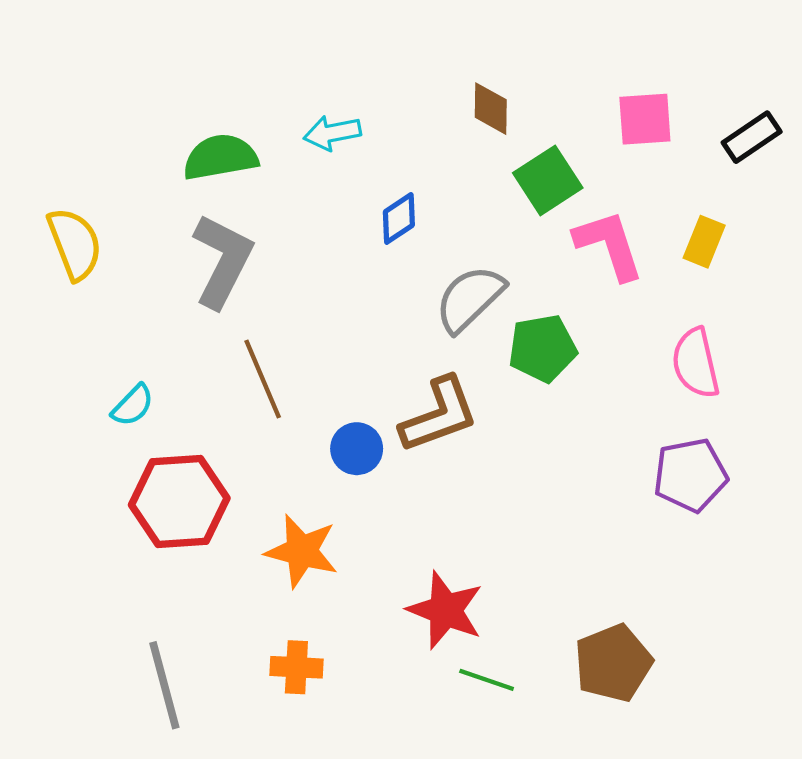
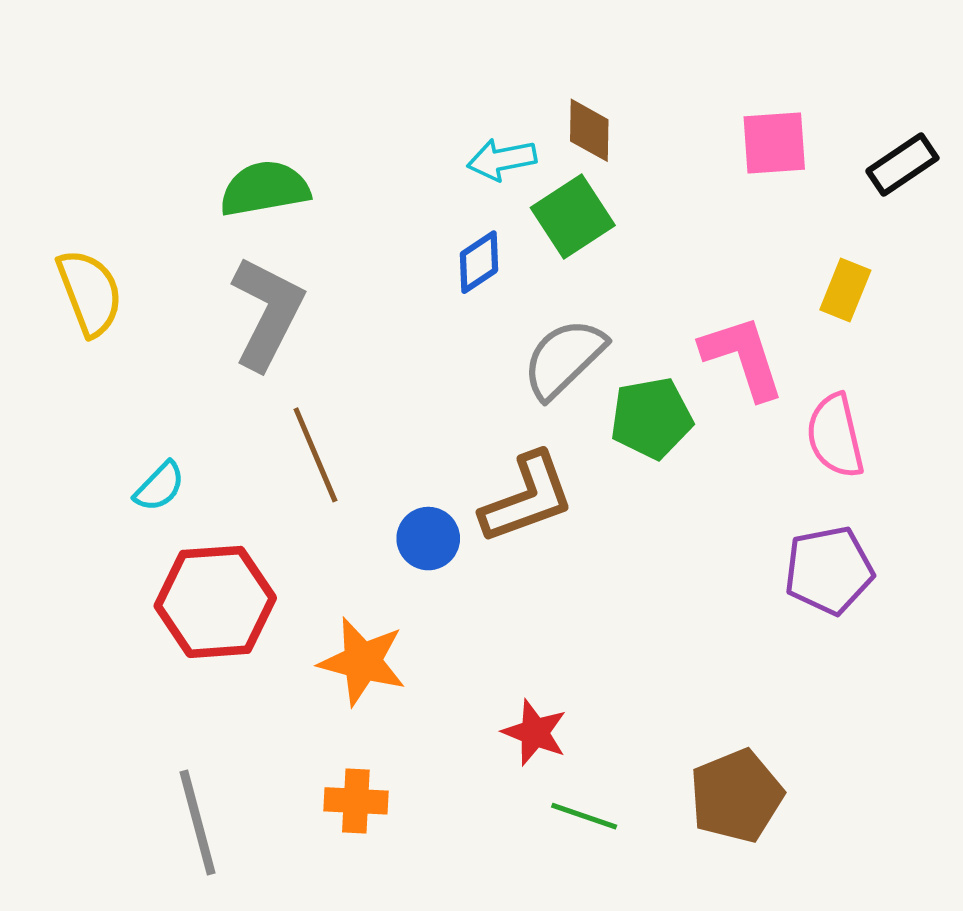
cyan arrow: (332, 133) -> (502, 159), moved
green square: (548, 180) -> (573, 217), moved
pink L-shape: (609, 245) -> (743, 357), moved
red star: (445, 610) -> (535, 733), size x0.7

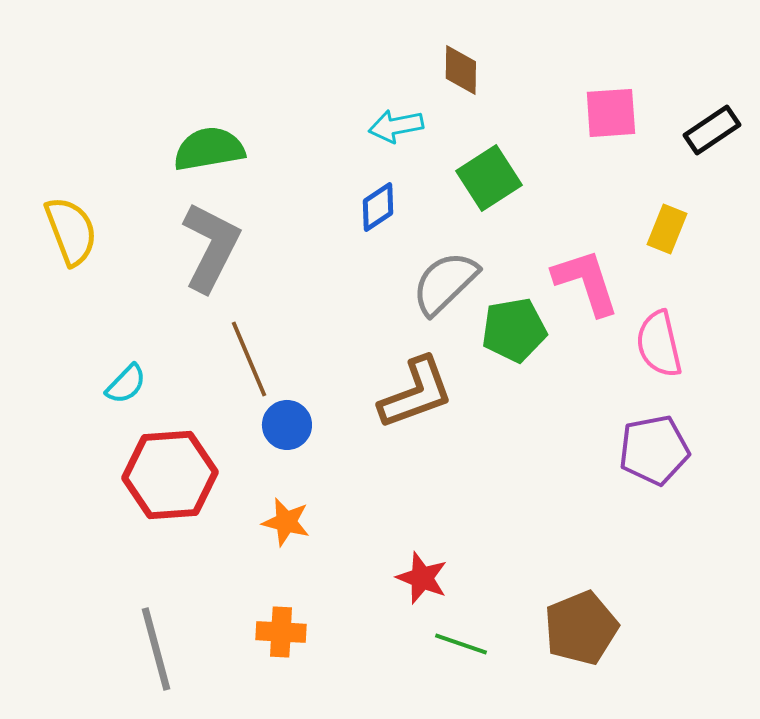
brown diamond: (589, 130) -> (461, 70), moved
green square: (573, 217) -> (489, 178), moved
blue circle: (428, 539) -> (287, 425), moved
orange star: (362, 662) -> (286, 522), size x0.7

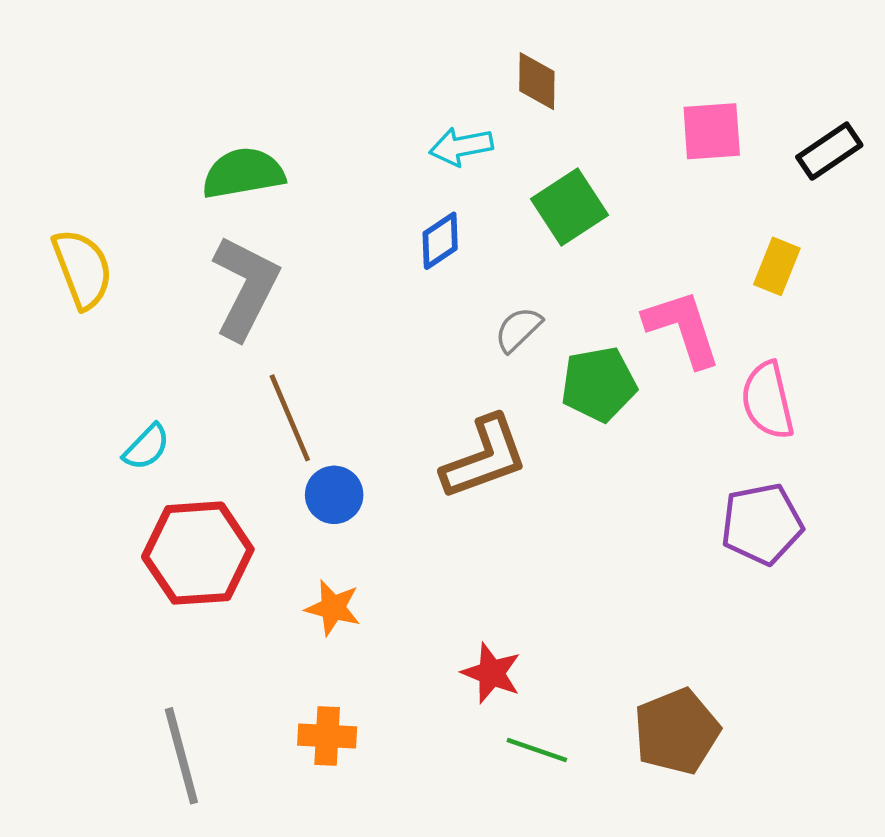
gray semicircle: (445, 283) -> (518, 329), size x0.6

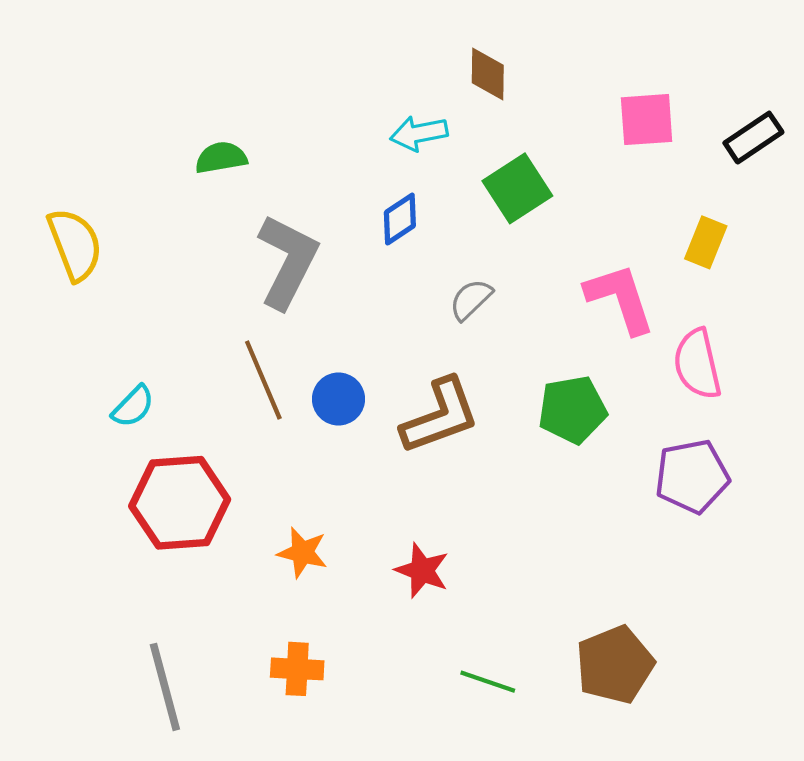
green semicircle: (243, 173) -> (221, 158), size x0.7
gray L-shape: (246, 287) -> (288, 261), moved
green pentagon: (599, 384) -> (572, 410), moved
blue circle: (334, 495) -> (338, 399), moved
red star: (491, 673) -> (422, 571), moved

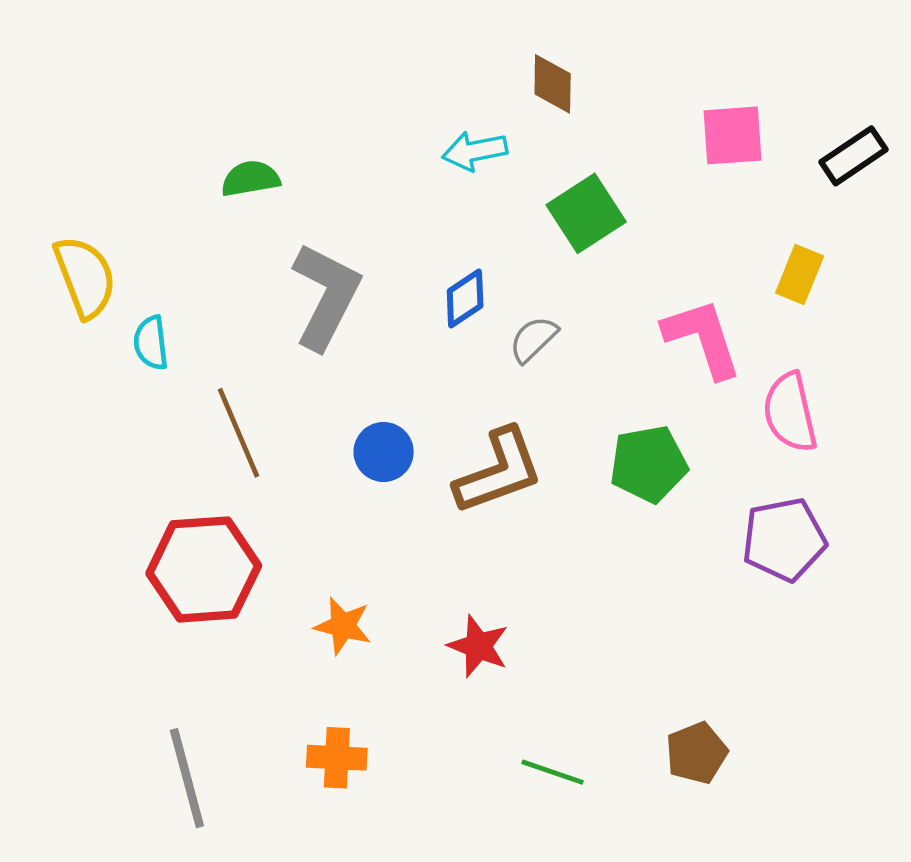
blue diamond: (400, 219) -> (465, 298), moved
brown line: (263, 380) -> (238, 433), moved
cyan semicircle: (133, 406) -> (151, 343), moved, turned 129
brown pentagon: (615, 665) -> (696, 753), size x0.7

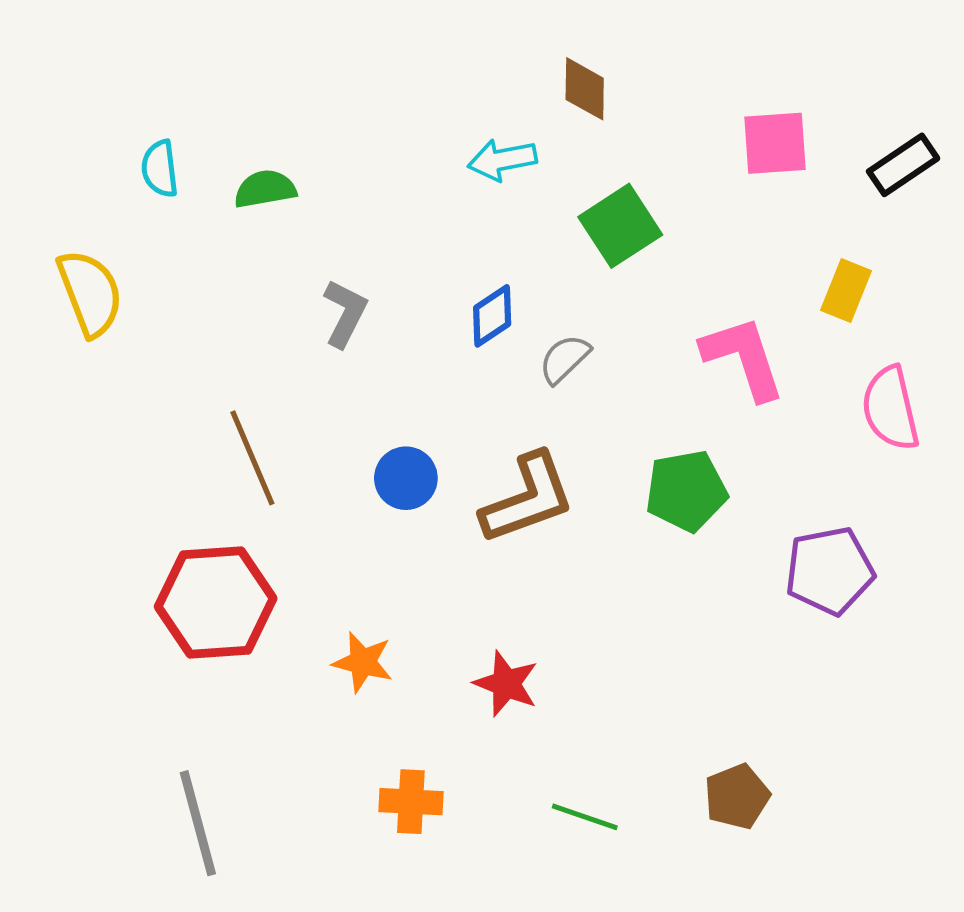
gray L-shape: (326, 296) -> (345, 313), size x0.6
cyan semicircle: (151, 343) -> (160, 169), moved
pink semicircle: (790, 412) -> (890, 408), moved
orange cross: (337, 758) -> (411, 802), moved

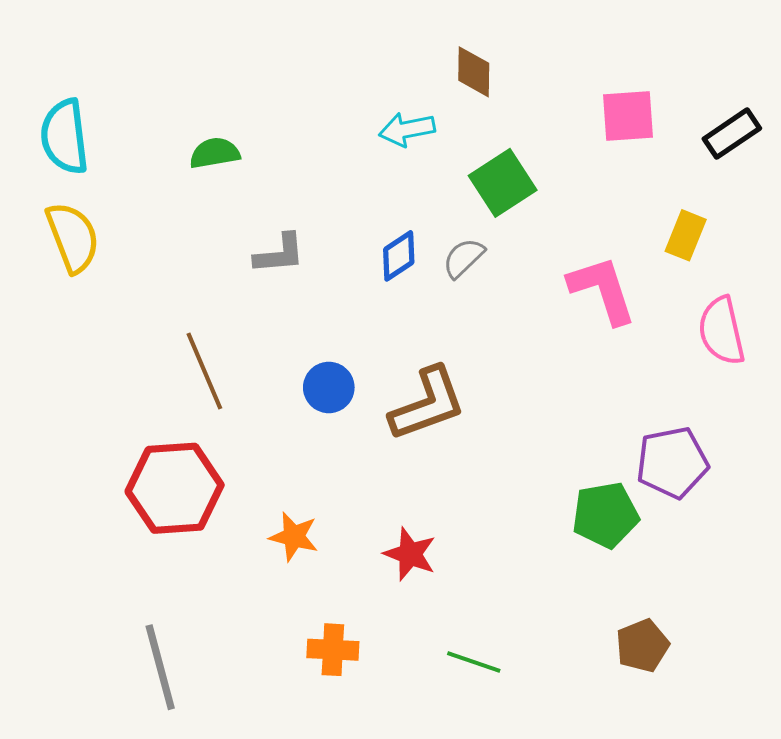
cyan semicircle: (160, 169) -> (65, 137), moved, size x1.6
gray L-shape: (345, 313) -> (279, 254), turned 58
gray semicircle: (564, 359) -> (463, 258), moved
green pentagon: (686, 491) -> (605, 515), moved
brown pentagon: (737, 797) -> (642, 646), moved

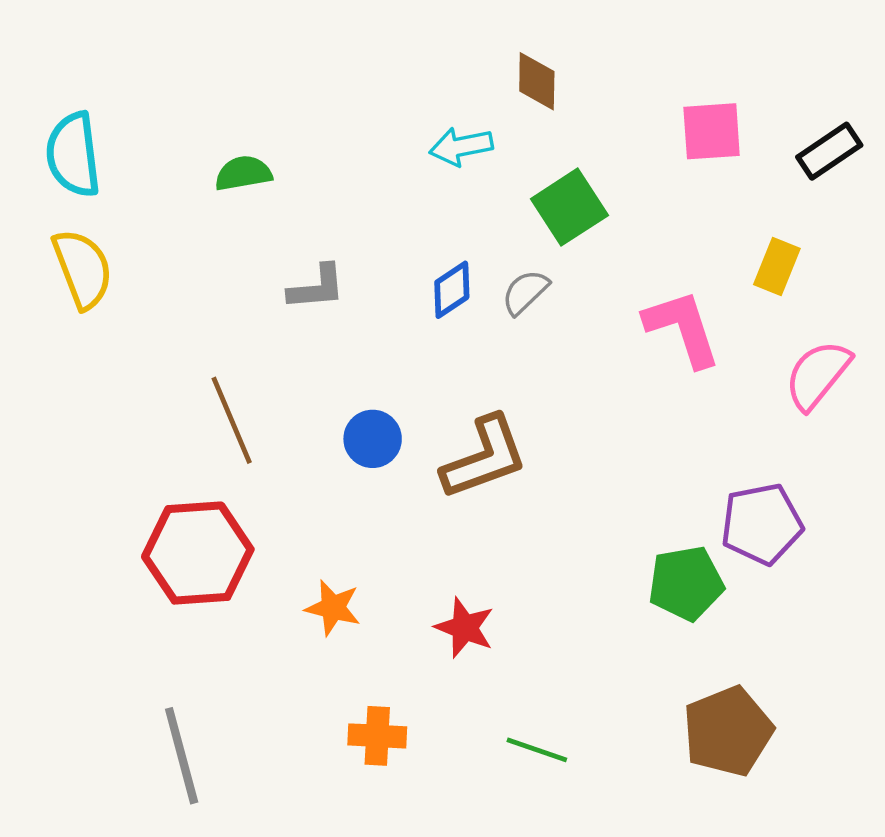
pink semicircle: (722, 331) -> (818, 375), turned 52
brown pentagon: (642, 646) -> (728, 731), size x1.5

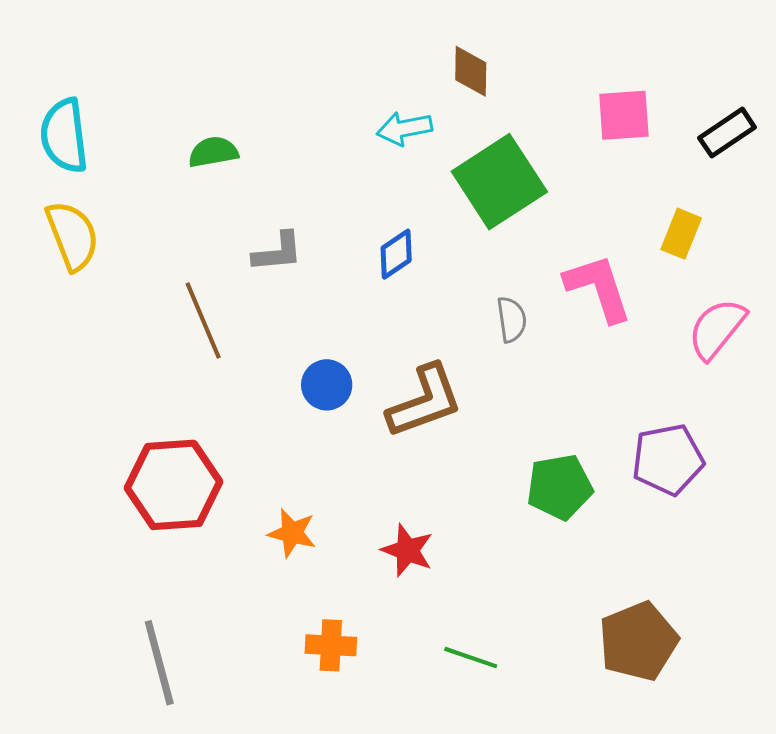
green square: (569, 207) -> (499, 182), size x1.4
gray semicircle: (525, 292) -> (512, 319), moved, turned 126
brown line: (232, 420) -> (203, 321), moved
green pentagon: (686, 583) -> (560, 487), moved

